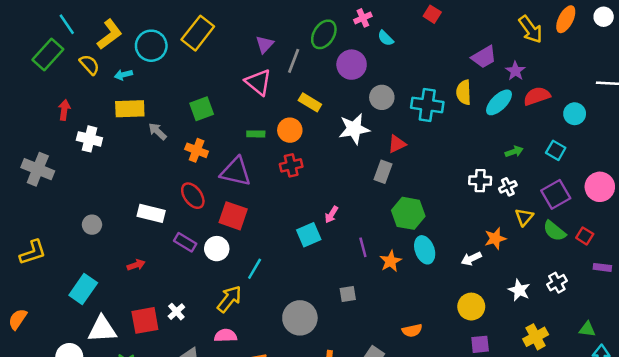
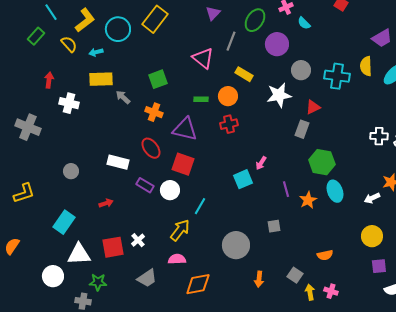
purple triangle: (265, 44) -> (213, 13), moved
green rectangle: (48, 55) -> (36, 36), size x0.7

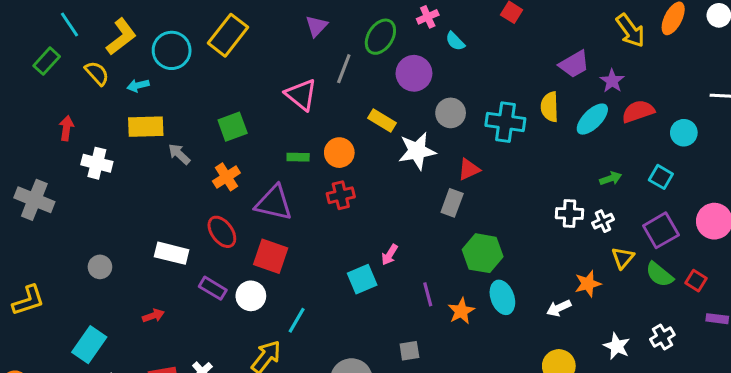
yellow rectangle: (244, 74) -> (382, 121), moved
orange cross: (154, 112) -> (226, 177), turned 36

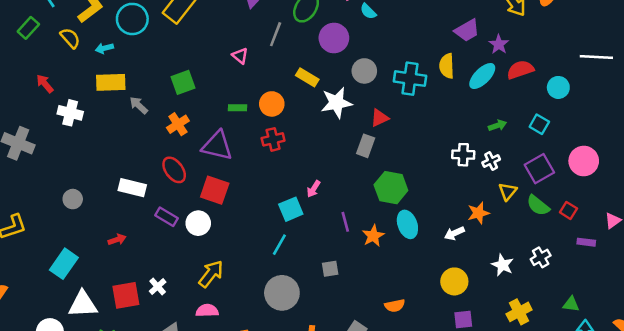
pink triangle: (301, 95) -> (240, 56), size x0.6
red arrow: (66, 128) -> (45, 84), turned -48
cyan line: (297, 320) -> (279, 245), moved

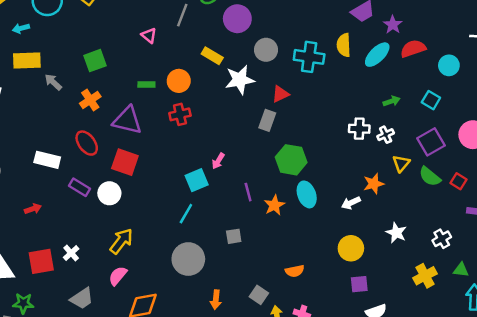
white cross: (541, 257) -> (442, 239), moved
pink semicircle: (207, 311) -> (118, 276), turned -48
yellow cross: (519, 312) -> (425, 276), moved

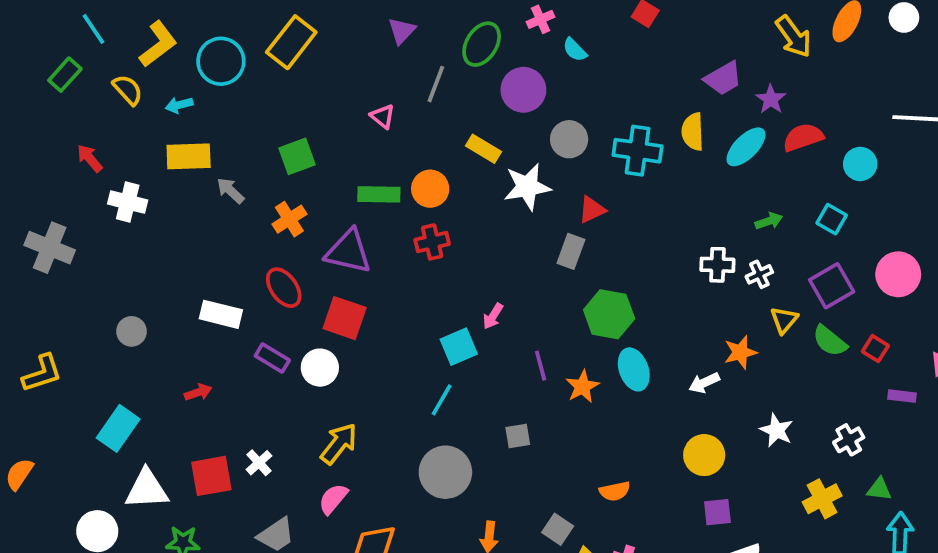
green rectangle: (146, 84) -> (379, 194), size x1.5

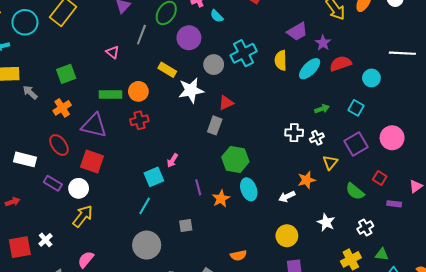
cyan cross: (638, 151) -> (244, 53), moved, turned -35
green semicircle: (830, 341) -> (355, 191), moved
yellow arrow: (339, 444) -> (83, 216), moved

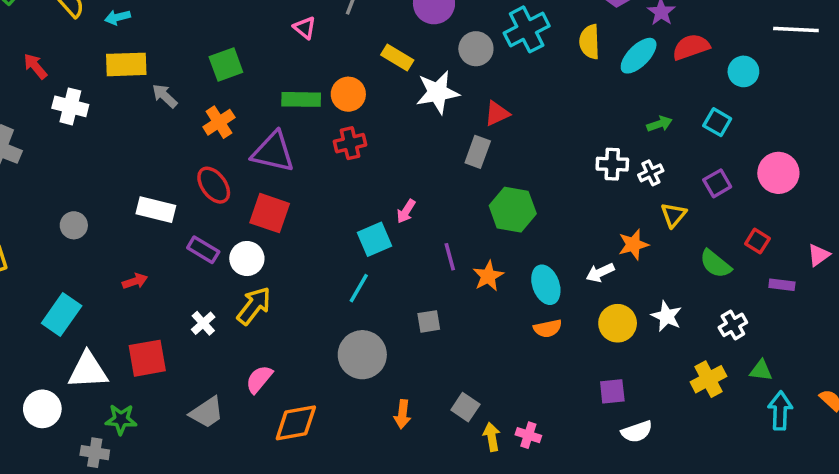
purple square: (356, 144) -> (717, 183), size x0.7
cyan ellipse: (249, 189) -> (546, 285), moved
yellow circle: (287, 236) -> (618, 323), moved
white cross: (46, 240) -> (203, 323), moved
orange semicircle: (238, 255) -> (548, 328), moved

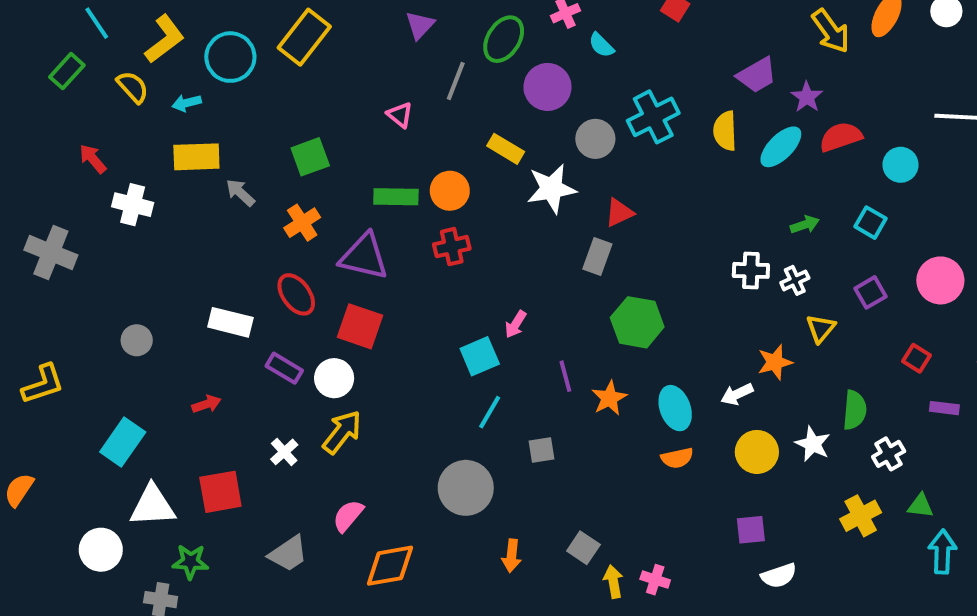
green semicircle: (715, 264) -> (855, 410), moved, turned -124
cyan line: (359, 288) -> (490, 412), moved

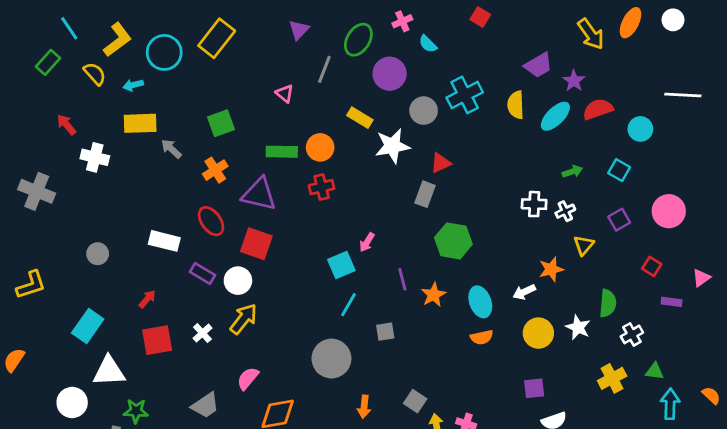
red arrow: (206, 404) -> (147, 299), turned -30
red square: (220, 492) -> (157, 340), moved

